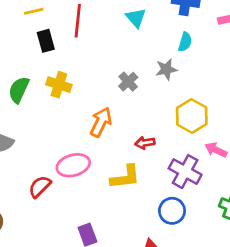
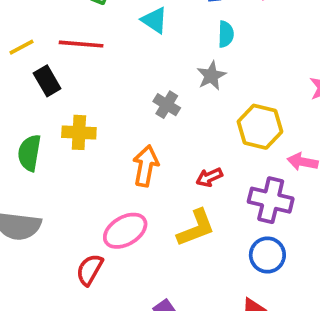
red line: (78, 21) -> (81, 44), turned -76

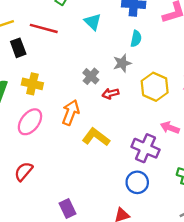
yellow hexagon: (260, 127) -> (155, 87), moved
red arrow: (209, 177) -> (110, 94), moved
yellow L-shape: (196, 228) -> (96, 137), moved, turned -132
pink ellipse: (125, 231) -> (30, 122), moved, turned -32

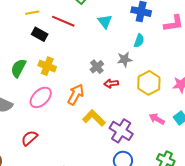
black rectangle: (18, 48) -> (40, 34), turned -49
purple cross: (145, 148) -> (121, 131), moved

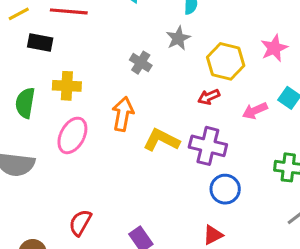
red arrow: (111, 83) -> (209, 97), moved
pink arrow: (157, 119) -> (255, 111), turned -35
red semicircle: (29, 138) -> (80, 223), moved

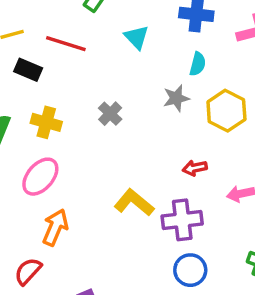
yellow hexagon: (226, 61) -> (226, 111), moved
gray cross: (141, 63) -> (110, 114), moved
orange arrow: (123, 114) -> (55, 227), moved
purple cross: (208, 146) -> (182, 220), turned -33

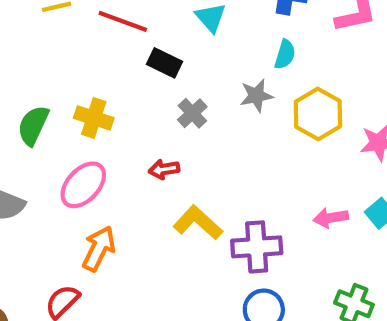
black rectangle: (28, 70) -> (165, 63), moved
gray cross: (110, 114) -> (192, 113), moved
red arrow: (195, 168) -> (164, 169), moved

